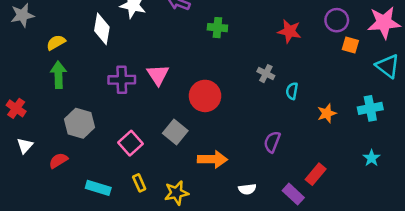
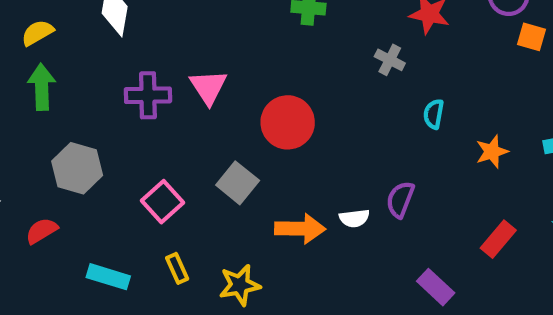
gray cross: (266, 74) -> (390, 60), moved
red rectangle: (316, 174) -> (498, 239), moved
white semicircle: (247, 189) -> (354, 218), moved

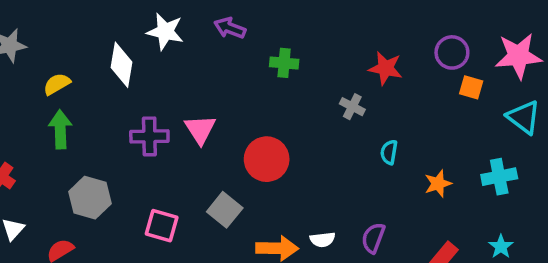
purple semicircle: (400, 200) -> (373, 238), moved
pink square: (163, 202) -> (162, 226), turned -32

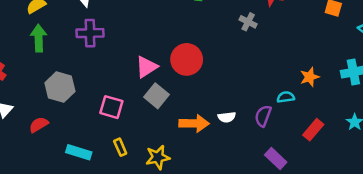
pink triangle: (200, 129) -> (146, 67), moved, turned 30
purple cross: (149, 136) -> (90, 33), moved
cyan semicircle: (389, 152) -> (286, 97), moved, turned 72

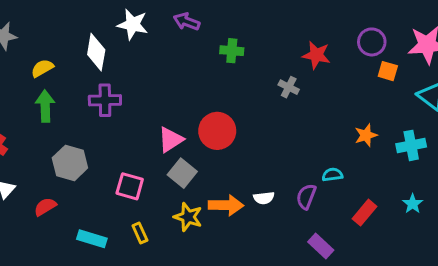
orange star: (310, 77) -> (366, 135), moved
yellow star: (158, 157) -> (188, 217), moved, turned 30

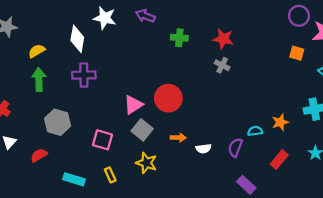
purple circle: (372, 42) -> (299, 16), moved
red star: (316, 55) -> (223, 39), moved
orange star: (366, 135) -> (280, 122), moved
orange arrow: (226, 205) -> (178, 138), moved, size x0.6

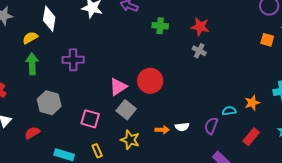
white diamond: (77, 39) -> (49, 19), moved
orange arrow: (178, 138) -> (162, 130), moved

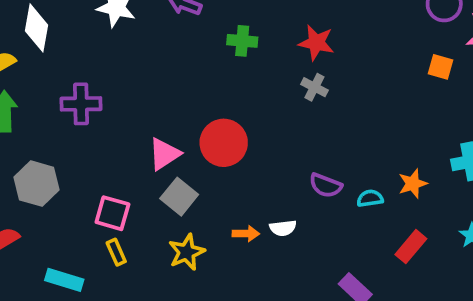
purple semicircle: (211, 126) -> (326, 185), moved, turned -90
yellow star: (130, 140) -> (187, 252), turned 30
yellow rectangle: (97, 151) -> (116, 252), moved

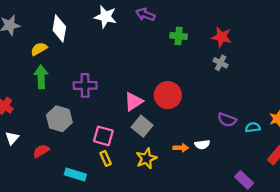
purple cross: (81, 104) -> (85, 85), moved

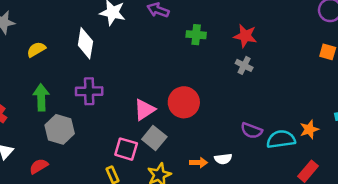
white diamond: (59, 28) -> (85, 43), moved
green arrow: (41, 77) -> (41, 97), moved
cyan semicircle: (253, 127) -> (281, 139), size x1.6
pink square: (103, 136) -> (126, 149), moved

